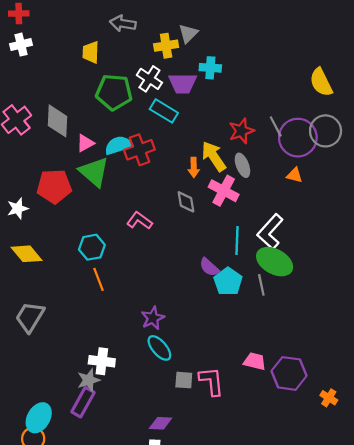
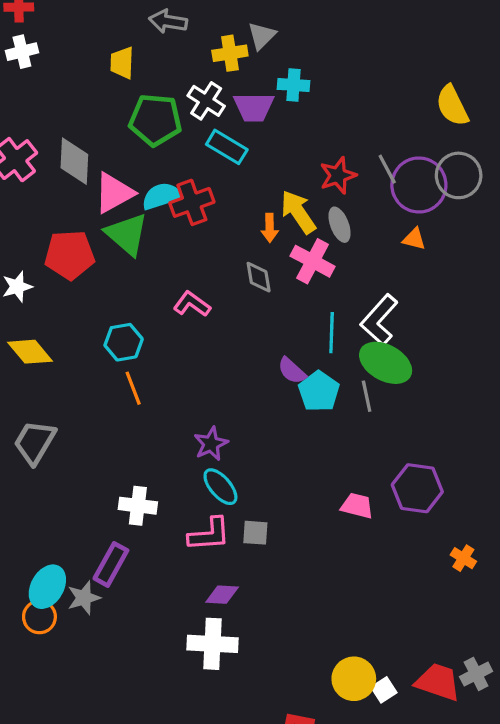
pink triangle: (85, 143) -> (114, 193), size x1.6
purple hexagon: (289, 373) -> (417, 488), moved
gray star: (89, 380) -> (84, 598), moved
pink L-shape: (211, 381) -> (209, 534), moved, turned 92

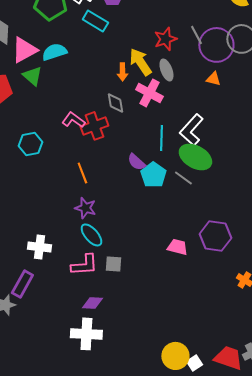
red cross: (192, 202) -> (94, 126), moved
green triangle: (127, 234) -> (32, 76), size x0.7
orange line: (133, 388) -> (82, 173), moved
gray line: (367, 396) -> (183, 178), turned -42
purple star: (211, 444) -> (85, 208), turned -30

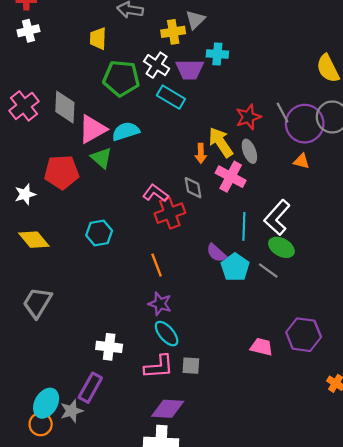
pink L-shape: (73, 120) -> (155, 193), moved
green ellipse: (195, 157) -> (281, 247), size x0.7
purple diamond: (92, 303) -> (168, 409), size x1.4

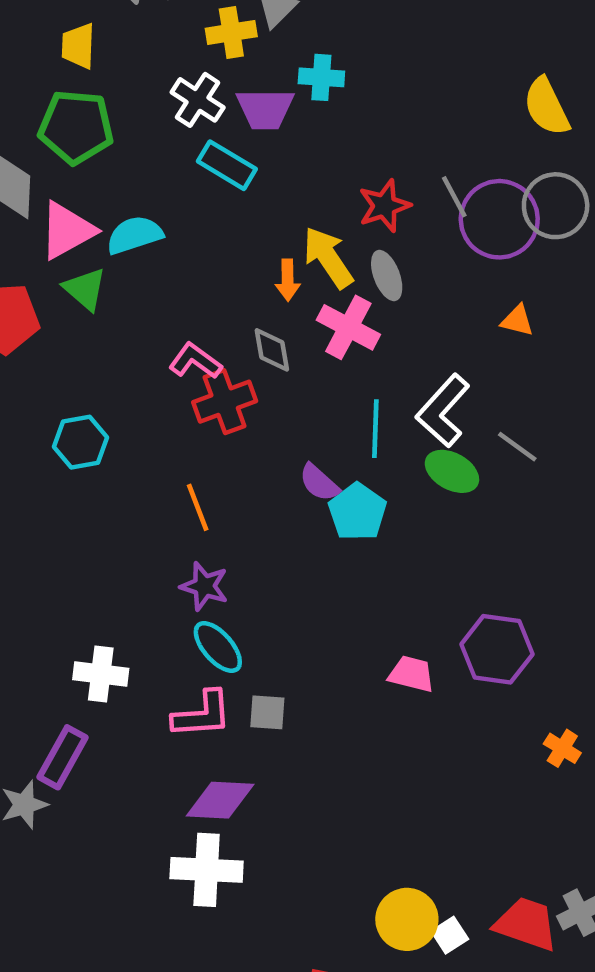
green pentagon: (121, 78) -> (76, 127), moved
orange triangle: (301, 161) -> (517, 321), moved
gray line: (268, 271) -> (517, 447), moved

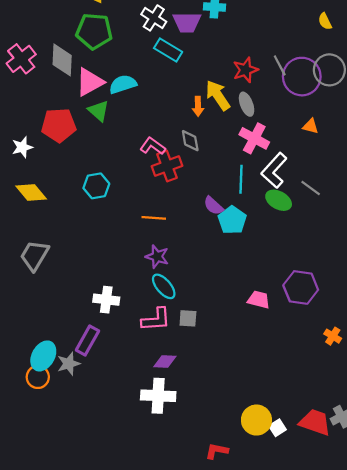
yellow semicircle: (547, 107) -> (325, 21), size x0.6
pink cross: (348, 327) -> (254, 138), moved
orange line: (198, 507) -> (154, 218), turned -65
purple diamond: (220, 800) -> (165, 361), size x0.7

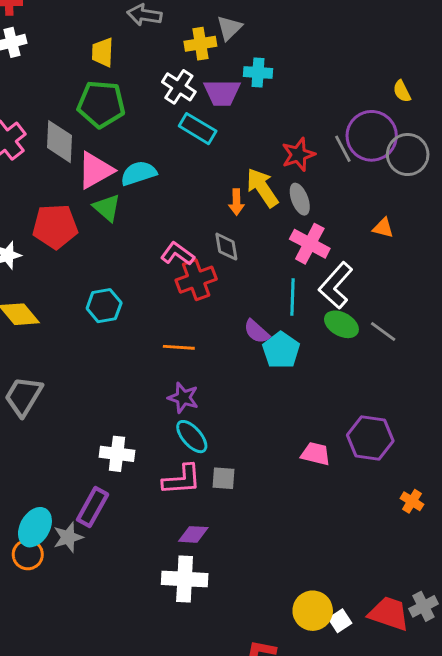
purple circle: (302, 77) -> (372, 136), moved
gray line: (311, 188) -> (383, 331), moved

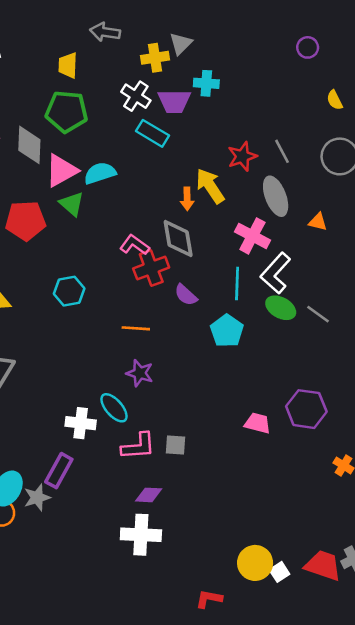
purple circle: (372, 136) -> (308, 47), moved, size x0.5
gray ellipse: (300, 199) -> (276, 196), moved, size x1.4
gray diamond: (226, 247) -> (178, 239), size x1.5
purple semicircle: (257, 331) -> (186, 295), moved
cyan ellipse: (192, 437) -> (114, 408), moved

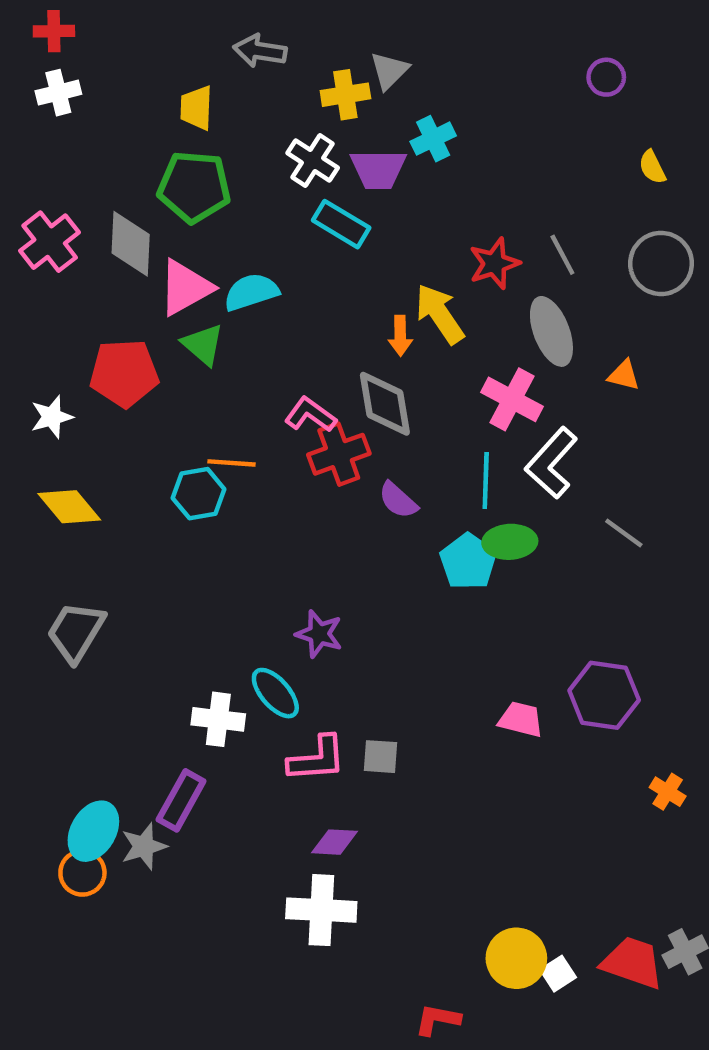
cyan cross: (206, 83) -> (433, 139), turned -30
green ellipse: (281, 308) -> (510, 542), moved, turned -32
orange line: (136, 328) -> (231, 463), moved

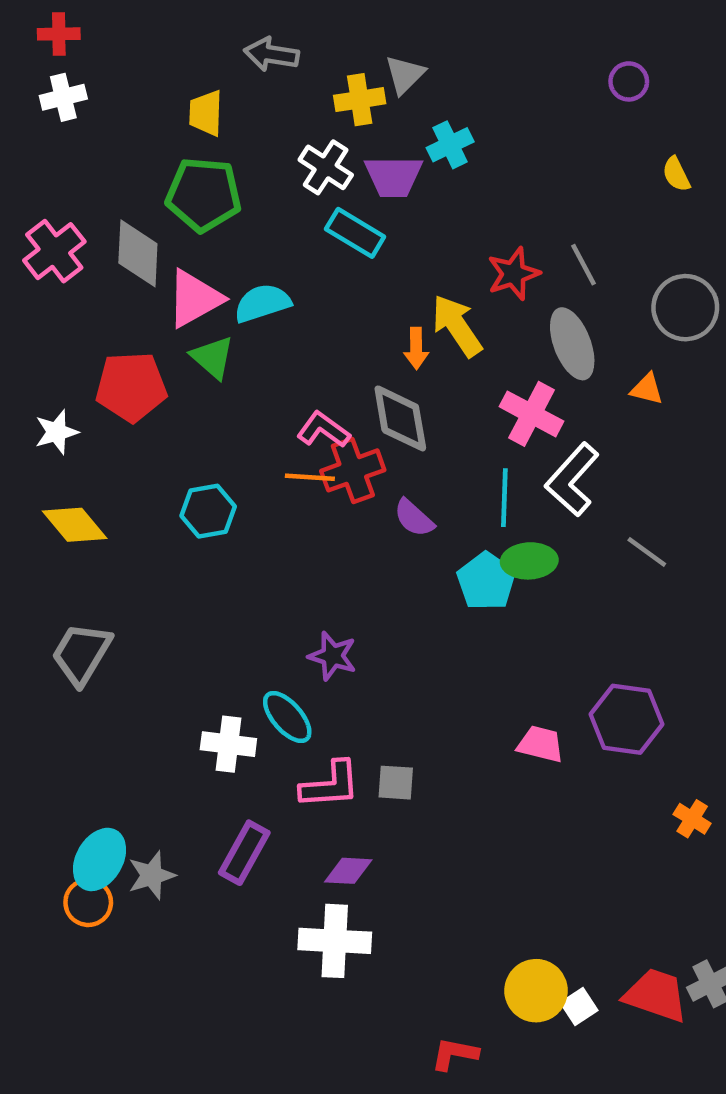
gray circle: (661, 263) -> (685, 308), moved
orange line: (231, 463) -> (310, 477), moved
purple rectangle: (181, 800) -> (244, 853), moved

